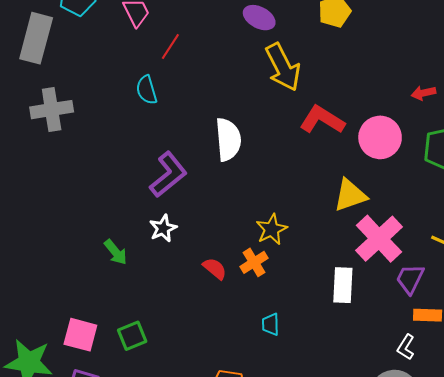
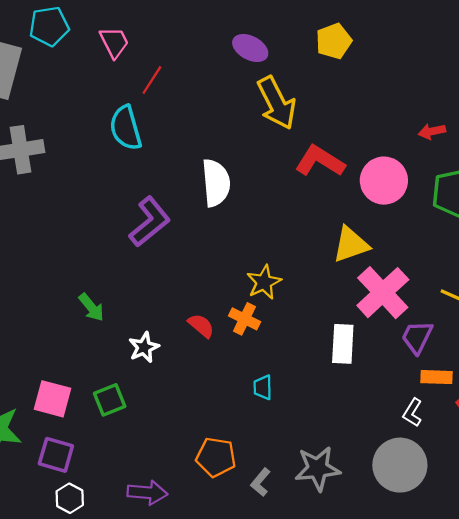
cyan semicircle: (147, 90) -> (126, 128), size x1.4
white star: (163, 228) -> (144, 347), moved
orange cross: (254, 262) -> (244, 319), turned -32

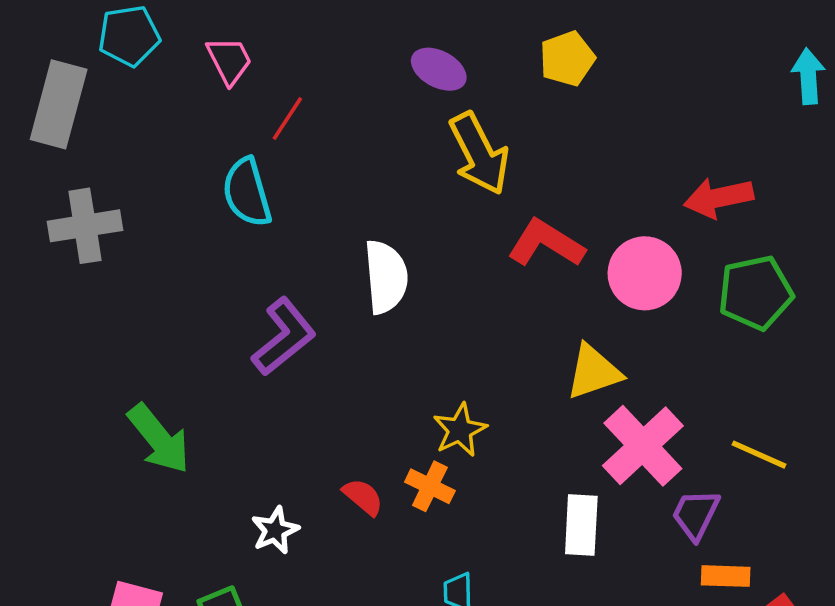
red arrow: (432, 131) -> (719, 198), size x1.6
green arrow: (91, 307) -> (159, 439), moved, size x1.6

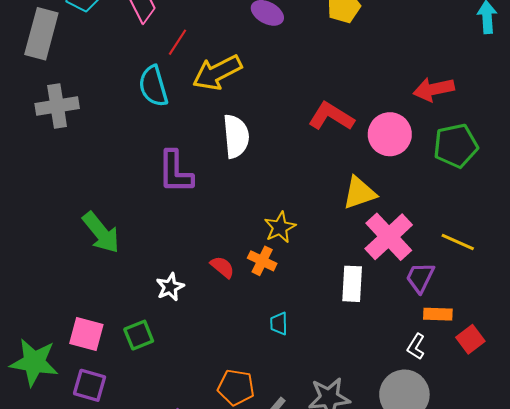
yellow arrow: (479, 154) -> (217, 73), moved, turned 90
purple L-shape: (284, 337) -> (175, 172), turned 129

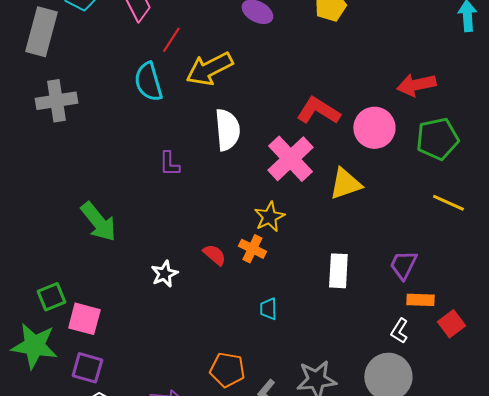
purple L-shape: (175, 172) -> (169, 164), size x0.6
pink cross: (389, 237) -> (290, 159), moved
yellow line: (458, 242) -> (448, 203), moved
green square: (139, 335) -> (51, 297), moved

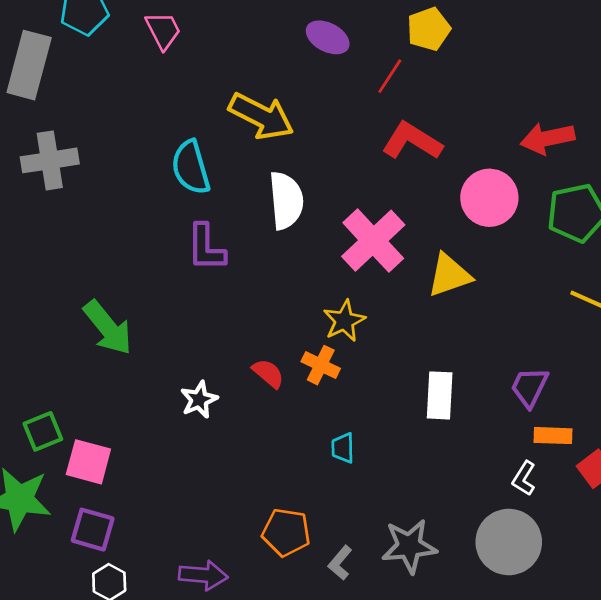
red line: (171, 40) -> (390, 76), moved
yellow arrow: (209, 69) -> (261, 116), turned -126
cyan semicircle: (148, 82) -> (191, 167), moved
red L-shape: (318, 111) -> (412, 141), moved
purple L-shape: (169, 164) -> (206, 248), size x1.4

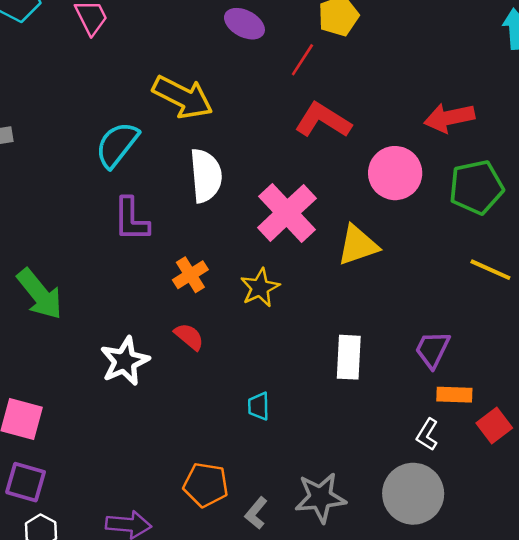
cyan semicircle: (191, 167) -> (117, 145), turned 54
orange cross: (321, 365) -> (190, 275), moved, turned 32
white star: (199, 400) -> (125, 361), size x1.4

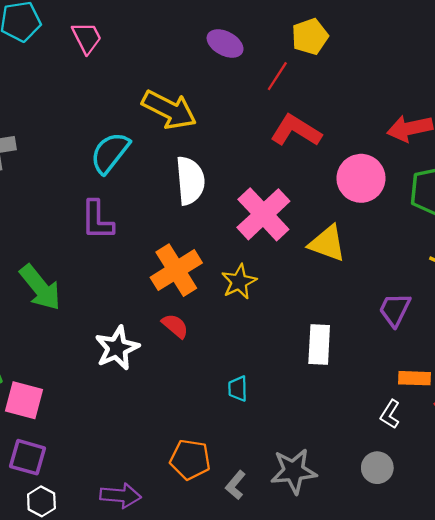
purple L-shape: (131, 219) -> (97, 220), moved
yellow triangle: (358, 245) -> (327, 243), turned 39
orange cross: (190, 275) -> (176, 270), size x1.6
purple trapezoid: (432, 349) -> (395, 310), moved
gray circle: (413, 494) -> (377, 468), size x0.6

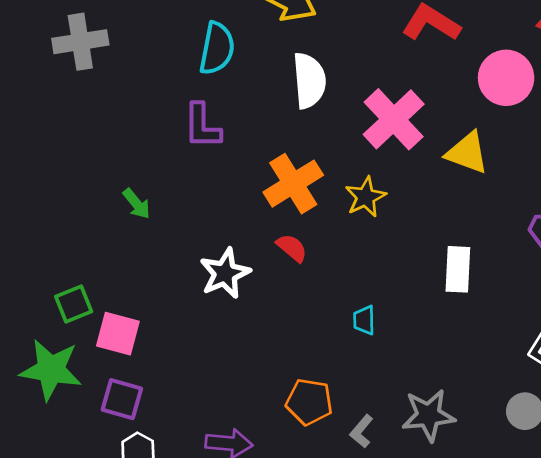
cyan semicircle: (110, 153) -> (217, 48), turned 153
green arrow: (40, 288) -> (137, 204), size x0.6

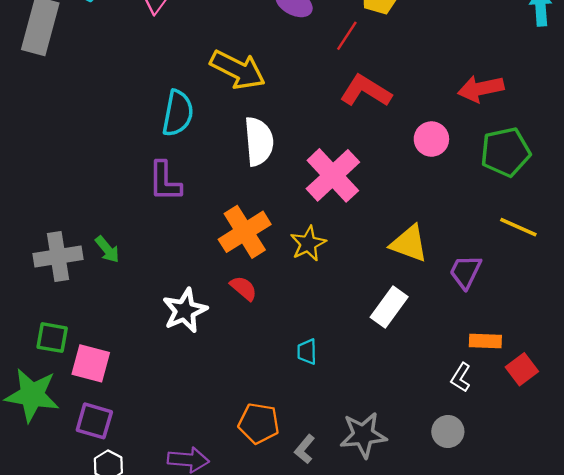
gray cross: (80, 42) -> (58, 256), moved
pink circle: (506, 78) -> (431, 139), size x0.7
yellow triangle: (467, 153) -> (409, 244), moved
white rectangle: (458, 269) -> (389, 307), turned 33
green square: (74, 304) -> (52, 338), turned 32

